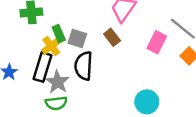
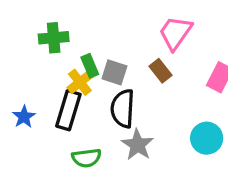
gray star: (57, 82) -> (137, 145), moved
cyan circle: (147, 102) -> (207, 138), moved

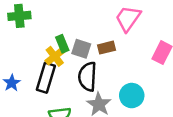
green cross: (54, 38) -> (19, 16), moved
brown rectangle: (161, 71) -> (106, 48), moved, turned -66
cyan circle: (207, 138) -> (132, 96), moved

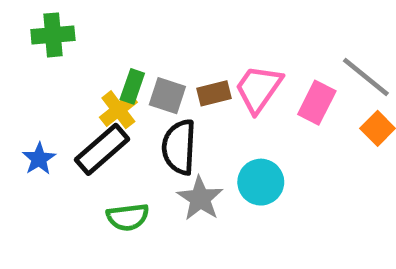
pink trapezoid: (128, 18) -> (258, 89), moved
green rectangle: (62, 44) -> (132, 86), turned 42
black rectangle: (46, 78) -> (102, 149), turned 32

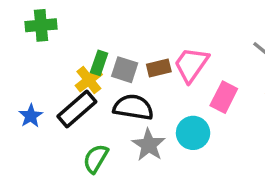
pink rectangle: (317, 103) -> (224, 97), moved
black semicircle: (179, 147) -> (133, 107), turned 96
green semicircle: (128, 217) -> (96, 159), turned 128

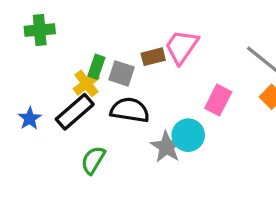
pink trapezoid: (191, 65) -> (182, 47), moved
brown rectangle: (159, 68) -> (153, 57), moved
gray star: (149, 145) -> (166, 147), moved

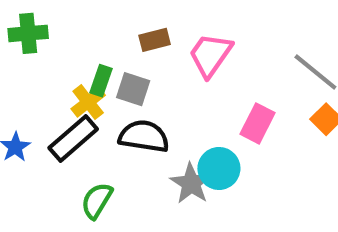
brown rectangle: (153, 57) -> (155, 40), moved

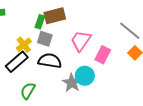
brown rectangle: (155, 40) -> (55, 16), size x1.5
pink trapezoid: (210, 55) -> (81, 41), moved
green rectangle: (101, 81) -> (40, 22), moved

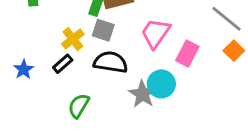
black rectangle: (17, 62) -> (63, 64), size x0.6

